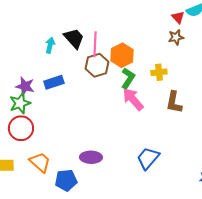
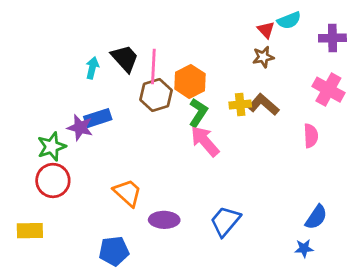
purple star: (25, 86) -> (80, 128), moved
brown L-shape: (174, 102) -> (263, 104), moved, turned 120
purple ellipse: (91, 157) -> (164, 220), moved
orange trapezoid: (40, 162) -> (128, 193), moved

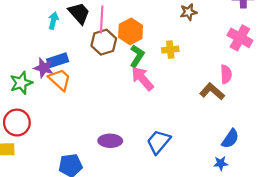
brown L-shape: (263, 104) -> (212, 91), moved
red circle: (53, 180) -> (17, 123), moved
orange trapezoid: (128, 193) -> (60, 80), moved

